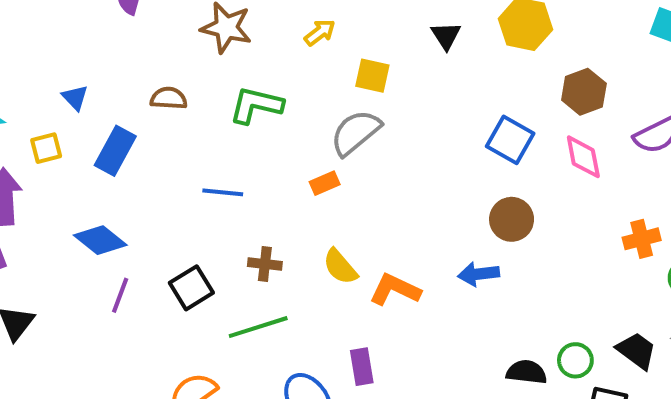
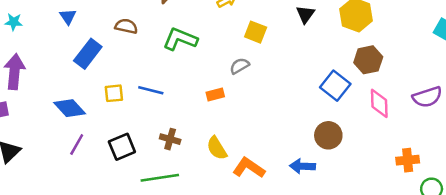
brown hexagon: (584, 92) -> (368, 60), moved
gray semicircle: (356, 132) -> (240, 66), size x0.6
yellow square: (46, 148) -> (114, 93), moved

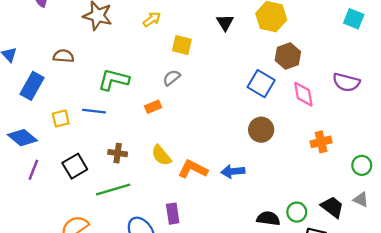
green L-shape: (180, 39) -> (114, 80), moved
purple semicircle: (427, 97) -> (346, 82), turned 40
orange cross: (408, 160) -> (321, 142), moved
blue arrow: (302, 166) -> (233, 171), moved

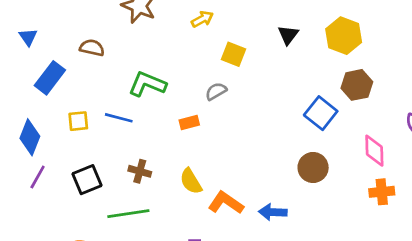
pink diamond: (303, 94) -> (374, 151), moved
blue diamond: (22, 138) -> (30, 137), turned 64

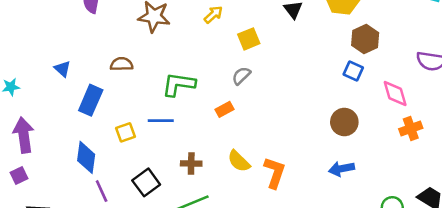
yellow square: (234, 54) -> (249, 39), turned -30
blue square: (321, 113) -> (353, 71), moved, size x0.7
purple line: (38, 177) -> (102, 191), turned -40
orange L-shape: (226, 203) -> (275, 173), turned 88
blue arrow: (273, 212) -> (341, 169), moved

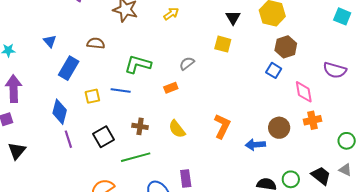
yellow square: (249, 39) -> (223, 44), moved, turned 30
brown circle: (344, 122) -> (279, 128), moved
orange L-shape: (275, 173) -> (222, 126), moved

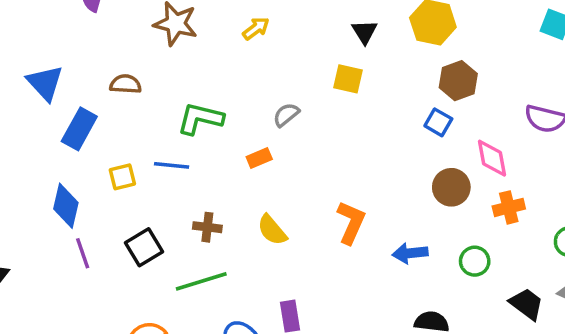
blue triangle: (50, 41) -> (45, 83), size x1.6
brown circle: (279, 128) -> (451, 187), moved
green circle: (291, 179) -> (475, 261), moved

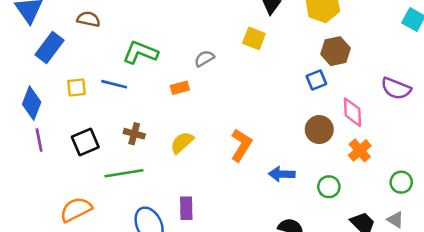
blue square: (438, 122) -> (316, 80), turned 30
orange cross: (509, 207) -> (360, 150), turned -35
yellow semicircle: (272, 230) -> (182, 143), turned 80

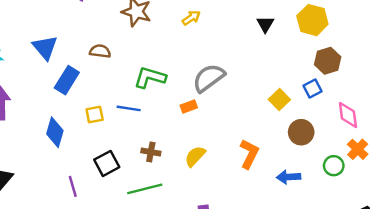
yellow square: (254, 38) -> (279, 99), moved, turned 30
gray semicircle: (204, 58) -> (209, 78), size x1.8
brown circle: (319, 130) -> (301, 132), moved
purple line: (39, 140) -> (73, 186), moved
green circle: (329, 187) -> (334, 166), moved

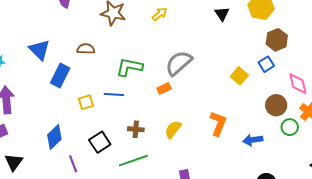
blue diamond: (55, 132) -> (54, 137), moved, turned 35
brown circle: (301, 132) -> (276, 105), moved

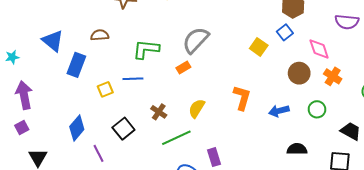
green circle: (290, 127) -> (317, 109), moved
brown cross: (136, 129) -> (159, 112), turned 35
green line: (133, 161) -> (176, 138), moved

